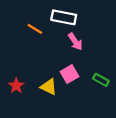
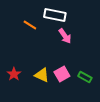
pink square: (70, 74) -> (62, 74), moved
green rectangle: (101, 80) -> (85, 77), moved

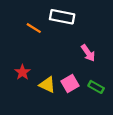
pink arrow: (65, 36) -> (88, 53), moved
red star: (14, 74) -> (22, 72), moved

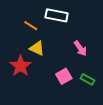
red star: (22, 72) -> (20, 66), size x1.5
yellow triangle: (47, 85) -> (37, 48), moved

